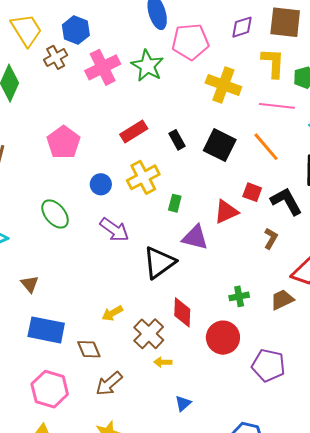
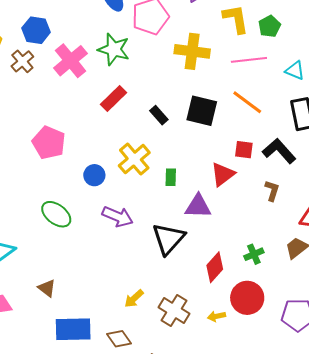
red rectangle: (134, 131) -> (114, 98), moved
red diamond: (182, 312) -> (215, 267), moved, turned 52
yellow arrow: (163, 362) -> (217, 316), moved

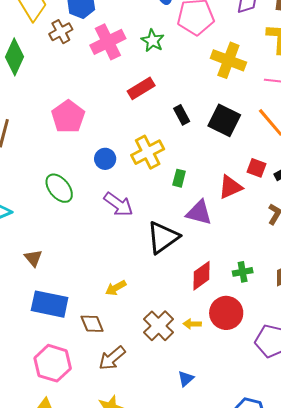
green star: (114, 49) -> (153, 41), size x0.7
brown cross: (174, 310) -> (158, 326), moved

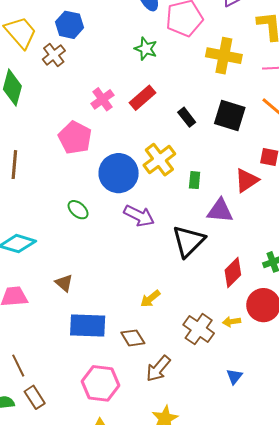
pink cross: (108, 42) -> (102, 99), moved, size x0.7
blue circle: (105, 159) -> (119, 173), size x1.8
green ellipse: (59, 188) -> (78, 210), size x0.7

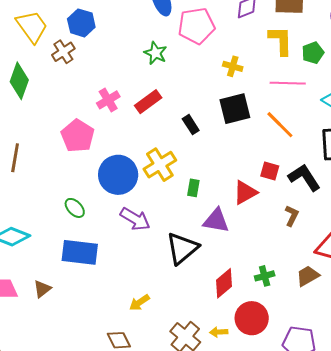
yellow cross: (224, 56) -> (233, 66), size x0.6
black square: (230, 116) -> (235, 109), moved, turned -36
brown triangle: (64, 283) -> (42, 289), moved, turned 36
blue rectangle: (88, 326) -> (80, 252), moved

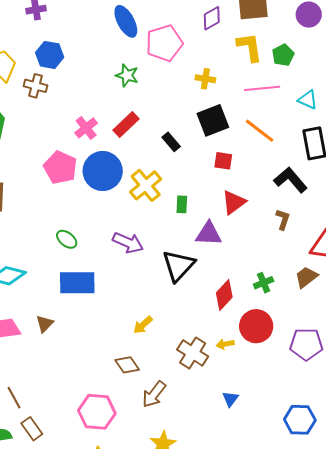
brown cross: (63, 52) -> (35, 86), turned -35
red square: (270, 171) -> (223, 161), moved
blue circle: (118, 175) -> (103, 171), moved

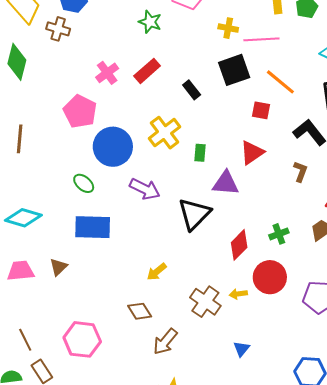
pink line: (262, 88) -> (261, 39), moved
red square: (223, 161) -> (261, 110), moved
blue circle: (103, 171) -> (113, 147), moved
pink hexagon: (97, 412) -> (82, 339), moved

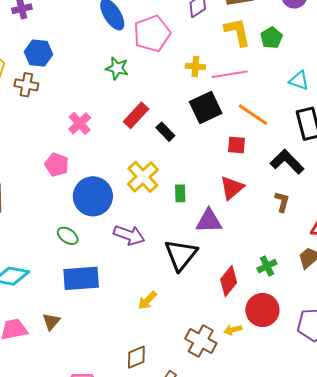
red rectangle: (147, 71) -> (136, 115), moved
pink pentagon: (80, 111) -> (57, 165), size x0.7
yellow arrow: (157, 272) -> (147, 300), moved
brown diamond: (140, 311) -> (136, 357), turned -75

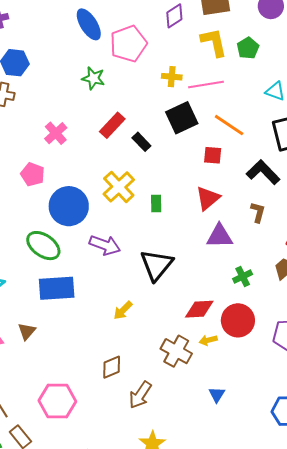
purple triangle: (209, 221) -> (220, 236), moved
green ellipse: (68, 236) -> (43, 246), size x1.6
red diamond: (229, 281) -> (199, 309), moved, turned 48

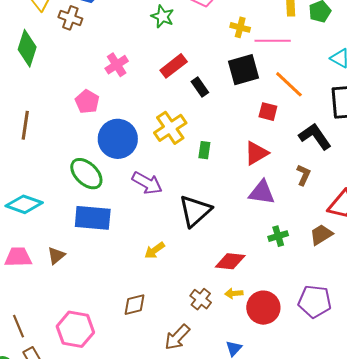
red circle: (238, 320) -> (263, 308), moved
brown cross: (176, 351) -> (201, 299), size x0.7
brown arrow: (140, 395) -> (177, 337), moved

